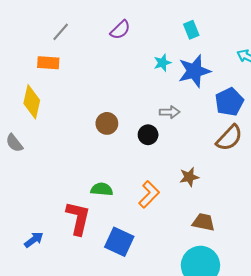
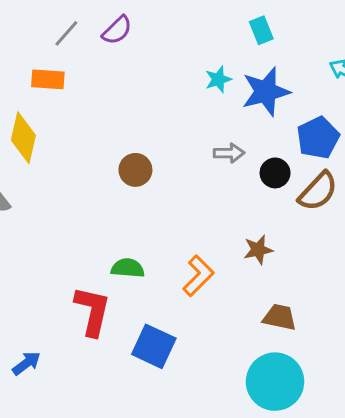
purple semicircle: (120, 30) -> (117, 30), moved
black circle: (148, 135) -> (275, 173), moved
blue arrow: (34, 240) -> (26, 363), moved

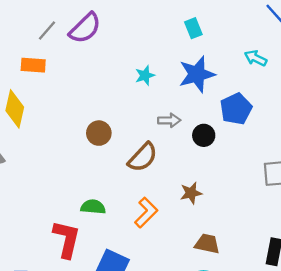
purple semicircle: (117, 30) -> (85, 28), size x1.4
cyan star: (218, 79) -> (145, 75), moved
brown semicircle: (318, 191) -> (143, 157), moved

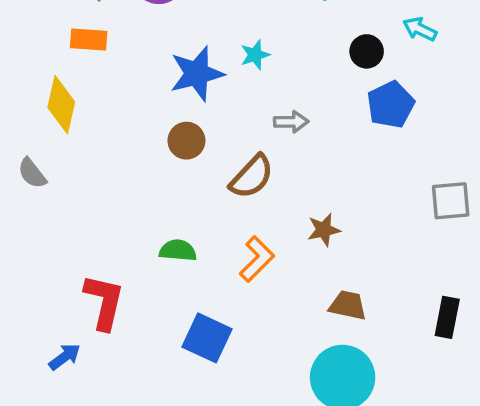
blue star: (197, 74) -> (197, 74), moved
black circle: (204, 135) -> (367, 51), moved
red L-shape: (67, 239) -> (104, 302), moved

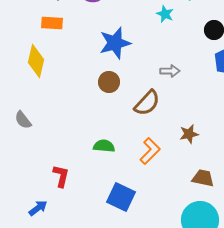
cyan star: (255, 55) -> (165, 14), moved, turned -30
gray semicircle: (32, 173) -> (23, 120), moved
red L-shape: (104, 302) -> (61, 176), size x0.7

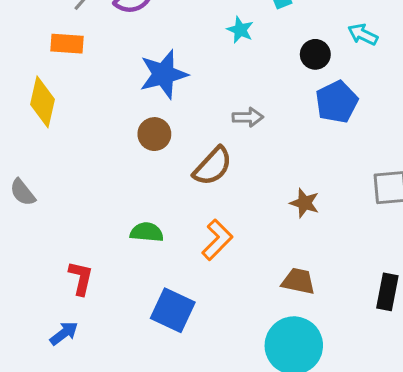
brown star: (189, 134) -> (305, 203), moved, turned 30
blue arrow: (38, 208) -> (64, 333), moved

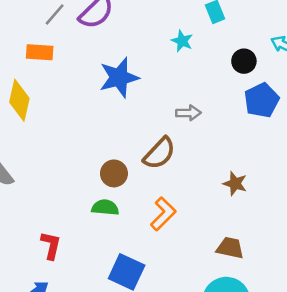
brown circle: (154, 134) -> (114, 173), moved

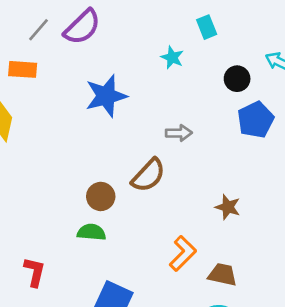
orange L-shape: (163, 214) -> (183, 253), moved

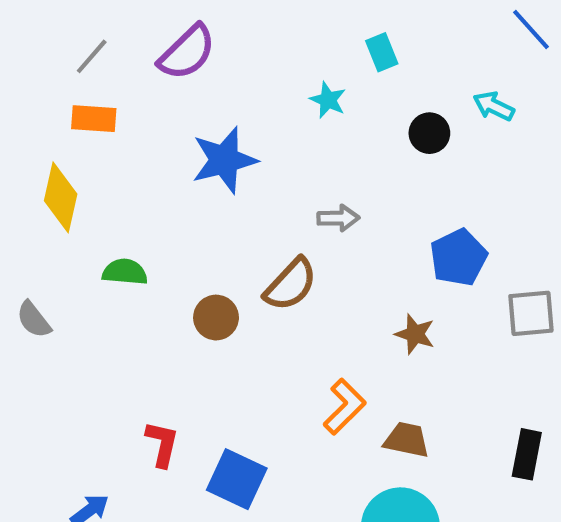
gray line: (39, 30) -> (92, 56), moved
blue pentagon: (256, 120) -> (458, 257), moved
green semicircle: (91, 232) -> (125, 272), moved
red L-shape: (35, 272) -> (162, 444), moved

